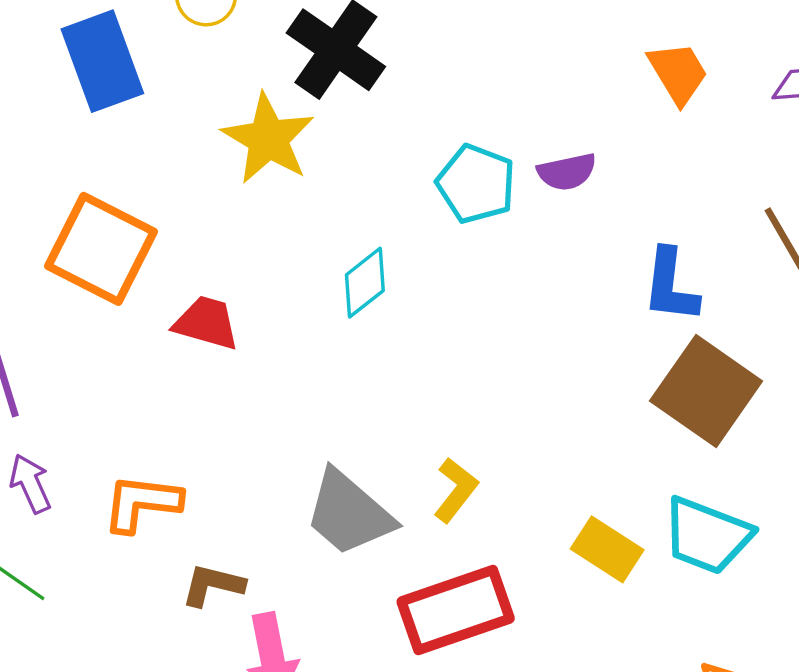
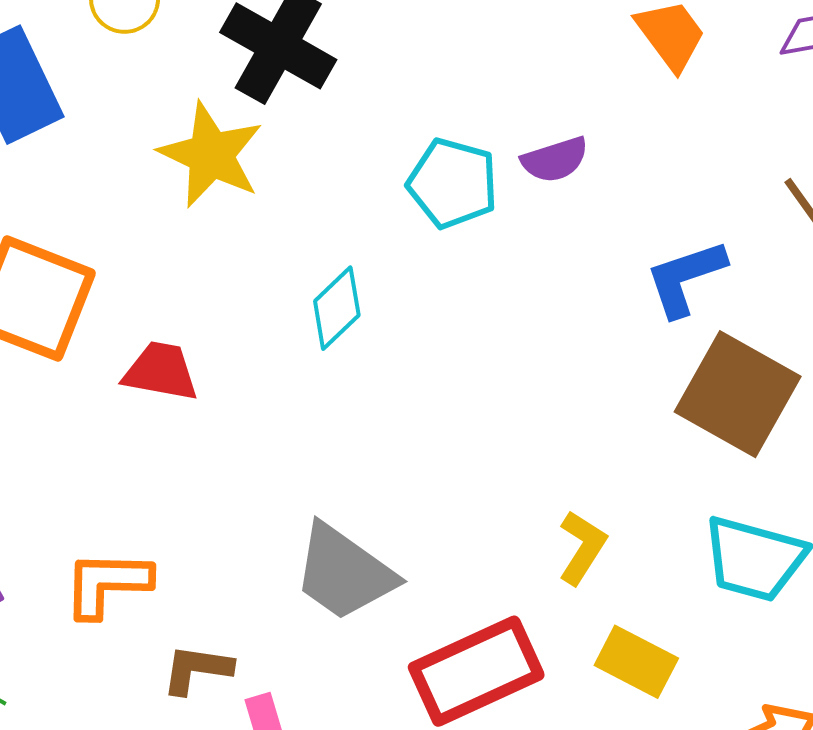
blue L-shape: (671, 286) -> (686, 278), turned 70
yellow L-shape: (456, 490) -> (582, 547), moved
yellow rectangle: (607, 549) -> (636, 662), moved

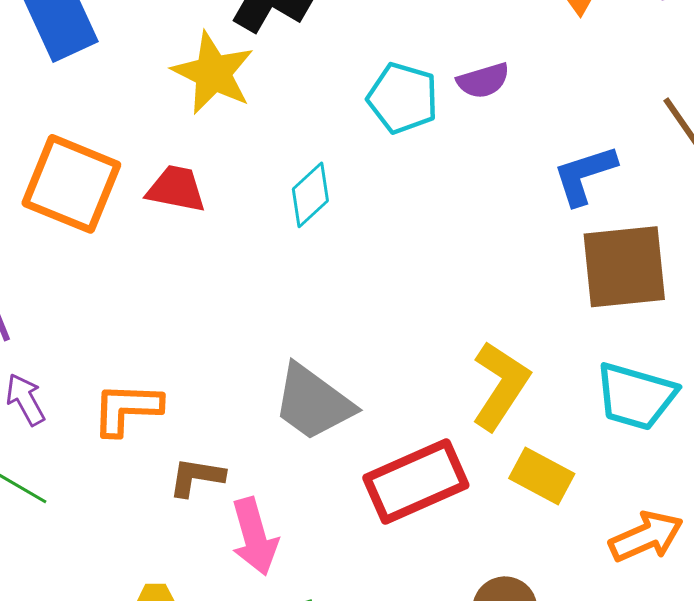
red trapezoid: (161, 371) -> (176, 189), moved
brown square: (738, 394) -> (624, 267), turned -36
yellow L-shape: (582, 547) -> (500, 386), size x1.5

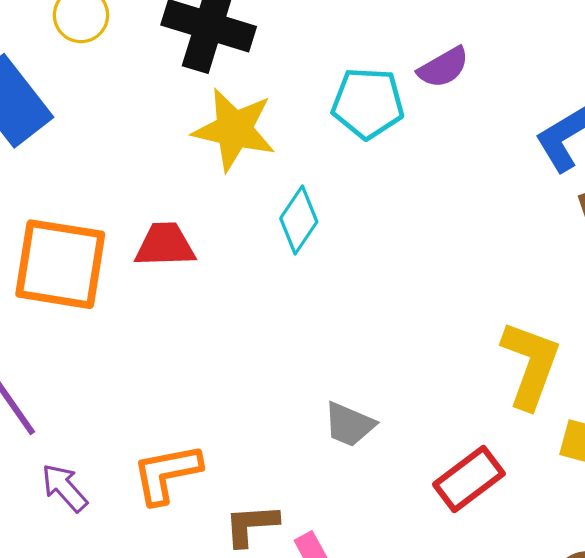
yellow star: (213, 73) -> (234, 130), moved
gray trapezoid: (313, 403) -> (349, 425), size x0.6
red rectangle: (416, 482) -> (469, 479), size x0.7

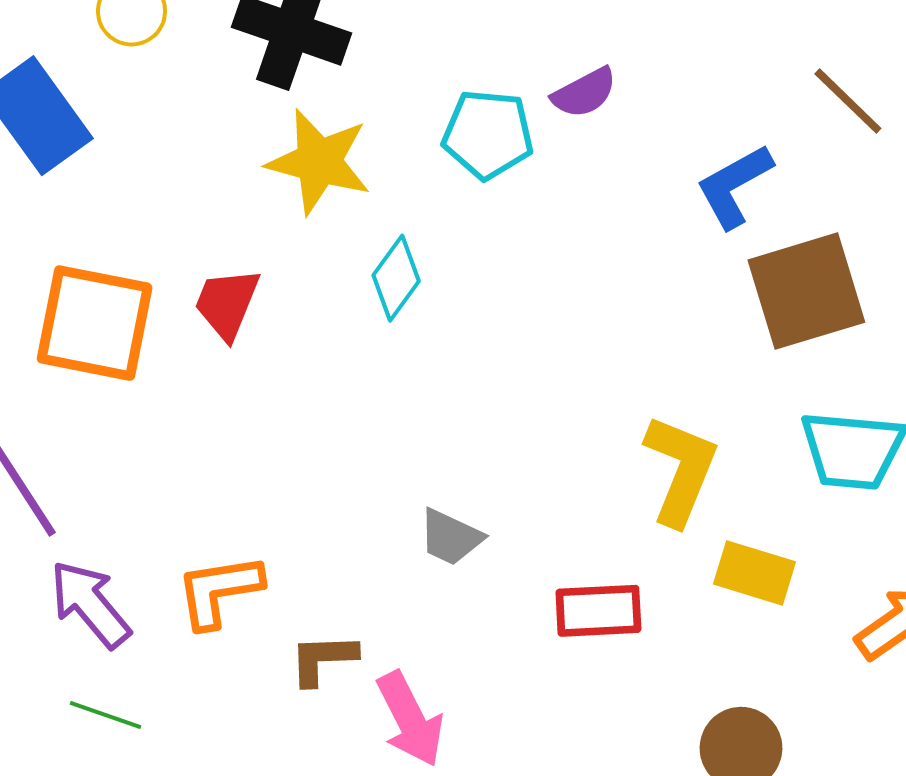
red trapezoid: (165, 245) -> (227, 304), turned -68
red rectangle: (469, 479) -> (598, 611), turned 32
purple arrow: (64, 488) -> (90, 604), size x1.4

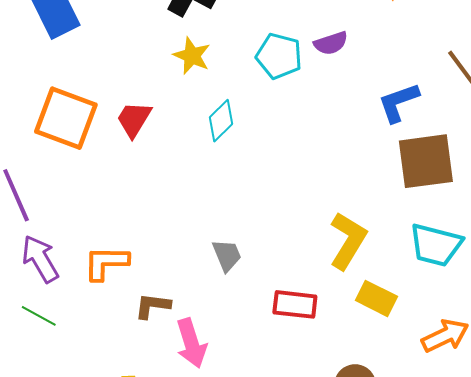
yellow star: (319, 162) -> (192, 56), size x0.7
gray trapezoid: (451, 537) -> (227, 255), turned -147

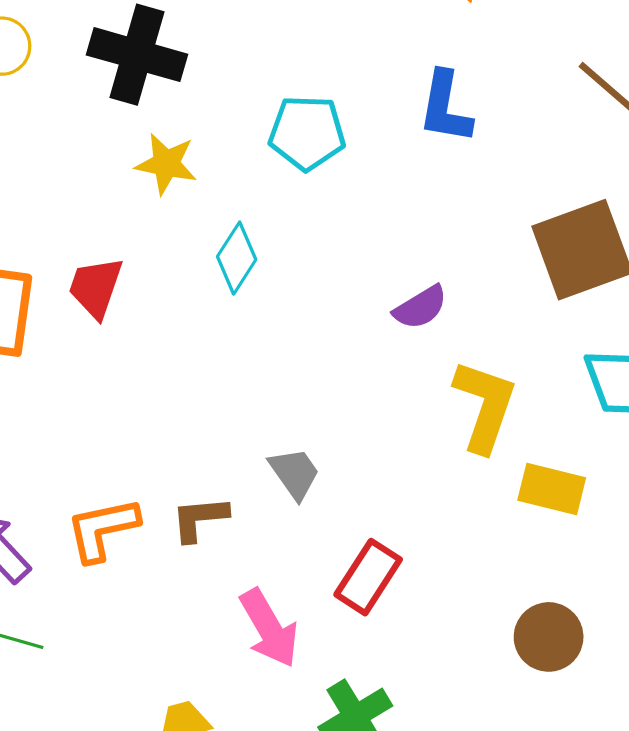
purple semicircle: (331, 43) -> (420, 307), moved
blue L-shape: (398, 102) -> (445, 107), moved, turned -48
red rectangle: (295, 304) -> (368, 577), moved, turned -51
brown L-shape: (153, 306) -> (200, 519), moved

